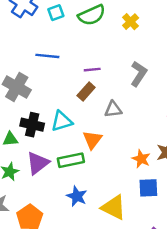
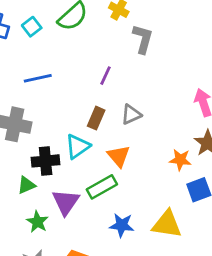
purple line: (92, 70) -> (106, 76), moved, turned -42
gray L-shape: (139, 74) -> (143, 39), moved
brown rectangle: (86, 91) -> (96, 118), moved

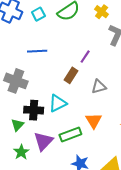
brown rectangle: (96, 118) -> (71, 75), moved
orange triangle: (119, 156) -> (94, 121), moved
green triangle: (26, 185) -> (18, 125), turned -32

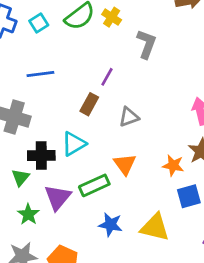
yellow cross: (102, 12) -> (112, 17), moved

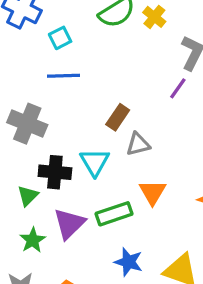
cyan square: (39, 23) -> (60, 38), moved
purple line: (107, 77) -> (178, 88), moved
gray triangle: (129, 117) -> (138, 144), moved
cyan triangle: (74, 144) -> (95, 162), turned -36

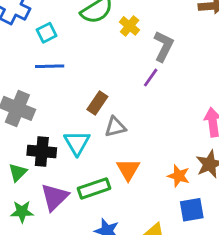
yellow cross: (154, 17) -> (130, 26), moved
green star: (33, 240) -> (22, 212), turned 30

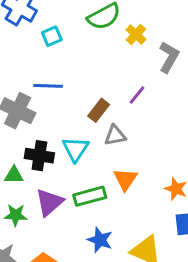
blue line: (50, 66) -> (48, 86), moved
purple line: (151, 78) -> (137, 95), moved
green triangle: (18, 172) -> (14, 175), turned 42

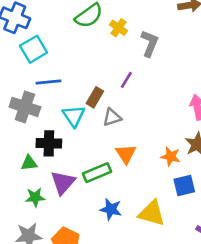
cyan square: (52, 36) -> (34, 49), moved, size x1.5
cyan triangle: (75, 149) -> (74, 116), moved

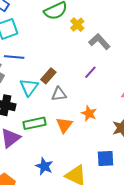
gray L-shape: (150, 43) -> (99, 42), turned -75
purple line: (126, 80) -> (90, 72), moved
orange star: (171, 156) -> (89, 113), moved
green rectangle: (97, 173) -> (35, 123), moved

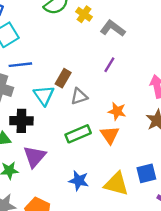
green rectangle: (35, 123) -> (78, 134), moved
orange triangle: (64, 125) -> (110, 135), moved
blue square: (105, 158) -> (146, 173), moved

